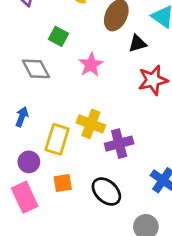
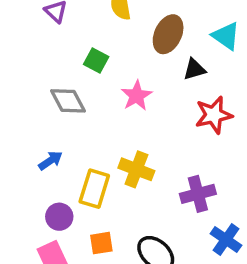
blue arrow: (22, 117) -> (50, 161), turned 36
purple cross: (119, 144) -> (198, 194), moved

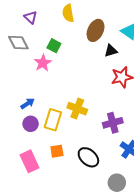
pink star: (136, 96) -> (43, 63), moved
gray diamond: (68, 101) -> (18, 43), moved
purple circle: (59, 217) -> (31, 124), moved

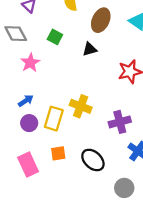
black triangle: (111, 51) -> (90, 49), moved
pink star: (43, 63) -> (30, 63), moved

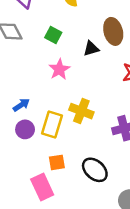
brown ellipse: (101, 20) -> (113, 31), moved, turned -40
pink star: (30, 63) -> (59, 69), moved
pink rectangle: (28, 164) -> (42, 187), moved

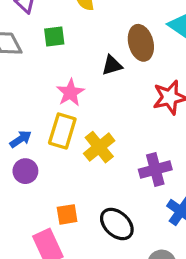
green square: (53, 35) -> (54, 36), moved, turned -35
yellow cross: (81, 111) -> (99, 147), turned 30
yellow rectangle: (52, 125) -> (62, 131), moved

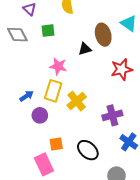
pink star: (70, 93) -> (58, 66), turned -30
purple circle: (25, 171) -> (40, 115), moved

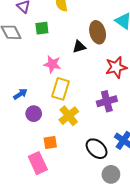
yellow rectangle: (53, 91) -> (60, 89), moved
yellow cross: (77, 101) -> (69, 116), moved
purple cross: (112, 115) -> (107, 101), moved
black ellipse: (88, 150) -> (97, 149), moved

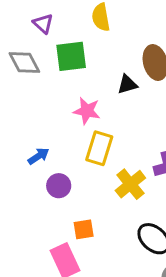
green square: (42, 28) -> (71, 56), size x1.5
yellow cross: (69, 116) -> (130, 184), moved

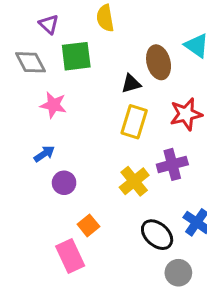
pink star: (87, 111) -> (53, 105), moved
yellow rectangle: (99, 148) -> (134, 122), moved
orange square: (84, 229) -> (88, 225), turned -30

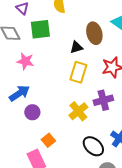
blue arrow: (44, 154) -> (19, 93), size x1.5

